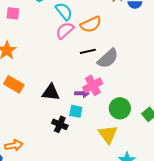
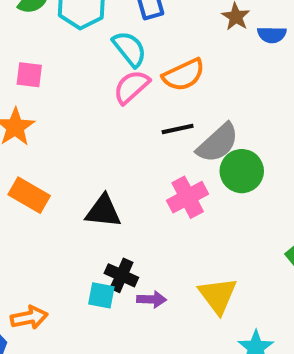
pink square: (13, 13) -> (29, 75), moved
purple arrow: (82, 93) -> (152, 299), moved
green circle: (120, 108) -> (242, 171), moved
cyan square: (76, 111) -> (101, 295), moved

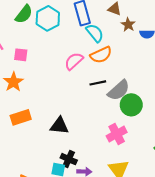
cyan semicircle: (129, 49) -> (95, 33), moved
orange rectangle: (29, 195) -> (21, 117), turned -48
pink cross: (188, 197) -> (117, 134), moved

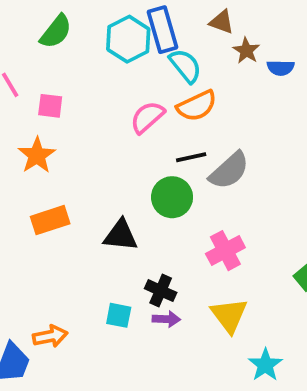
cyan hexagon: (48, 18) -> (128, 39), moved
green circle: (131, 105) -> (172, 197), moved
black cross: (69, 159) -> (161, 291), moved

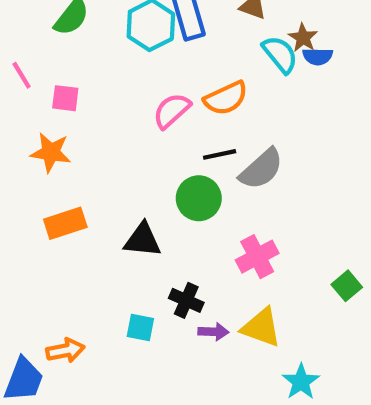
brown star: (246, 51) -> (303, 38), moved
cyan semicircle: (185, 66) -> (280, 54), moved
orange star: (37, 155) -> (51, 152), turned -30
yellow triangle: (229, 315) -> (261, 328), turned -33
purple arrow: (166, 319) -> (213, 332), moved

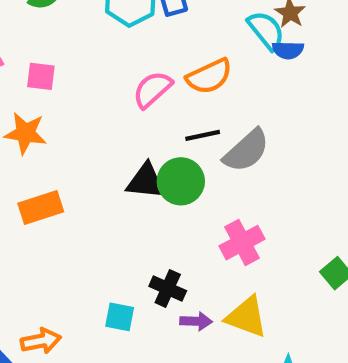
blue semicircle: (318, 56) -> (288, 50), moved
black triangle: (142, 240) -> (146, 181), moved

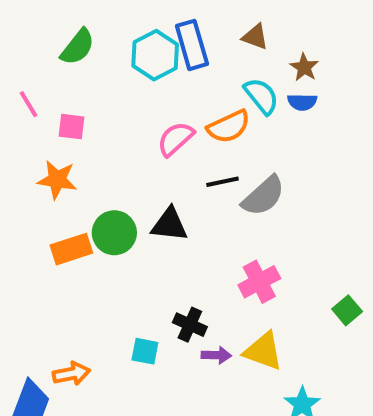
cyan semicircle: (266, 30) -> (261, 96), moved
green circle: (181, 181) -> (114, 233), moved

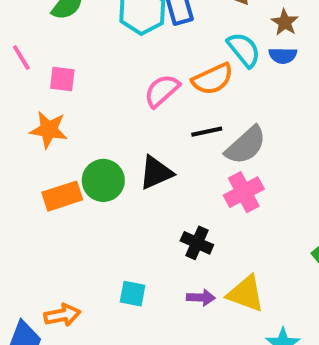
black triangle: (169, 225) -> (156, 173), turned -30
pink cross: (259, 282) -> (244, 192), moved
black cross: (190, 325) -> (197, 243), moved

